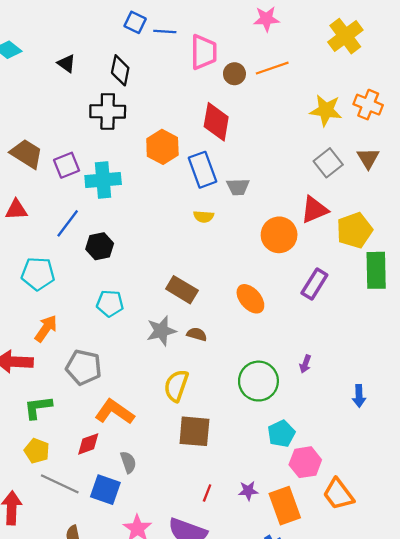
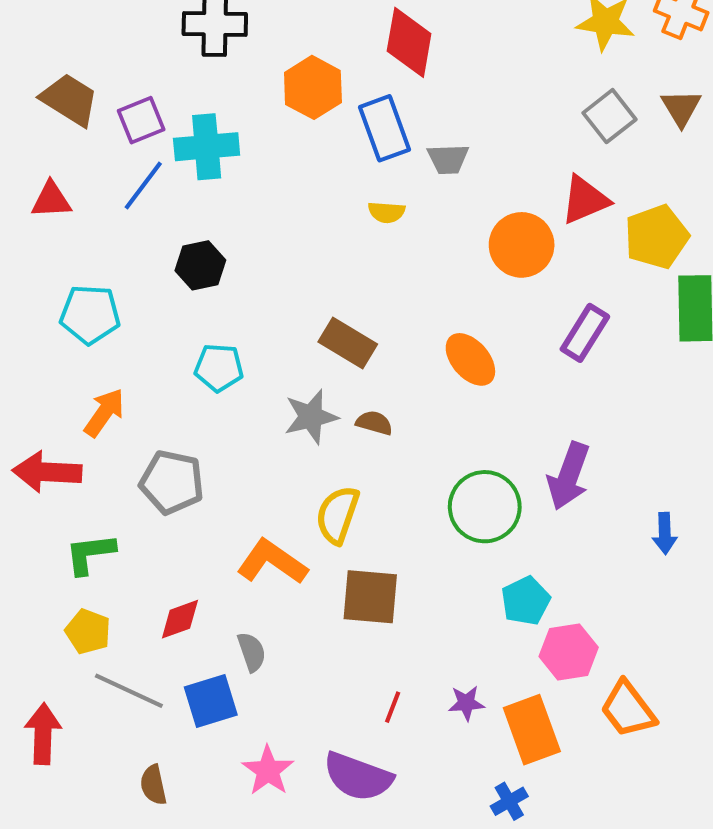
blue line: (68, 223) -> (143, 186), moved
purple arrow: (305, 364) -> (569, 476), size x2.0
orange L-shape: (115, 412) -> (272, 562), moved
blue square: (105, 490) -> (211, 701), turned -36

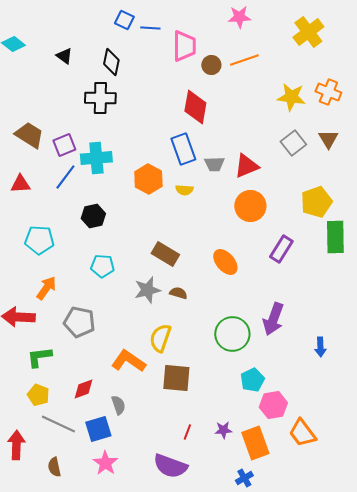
orange hexagon: (313, 87) -> (148, 179), moved
red triangle: (585, 200) -> (246, 166), moved
pink star: (268, 771) -> (105, 463), moved
brown semicircle: (153, 785) -> (54, 467), moved

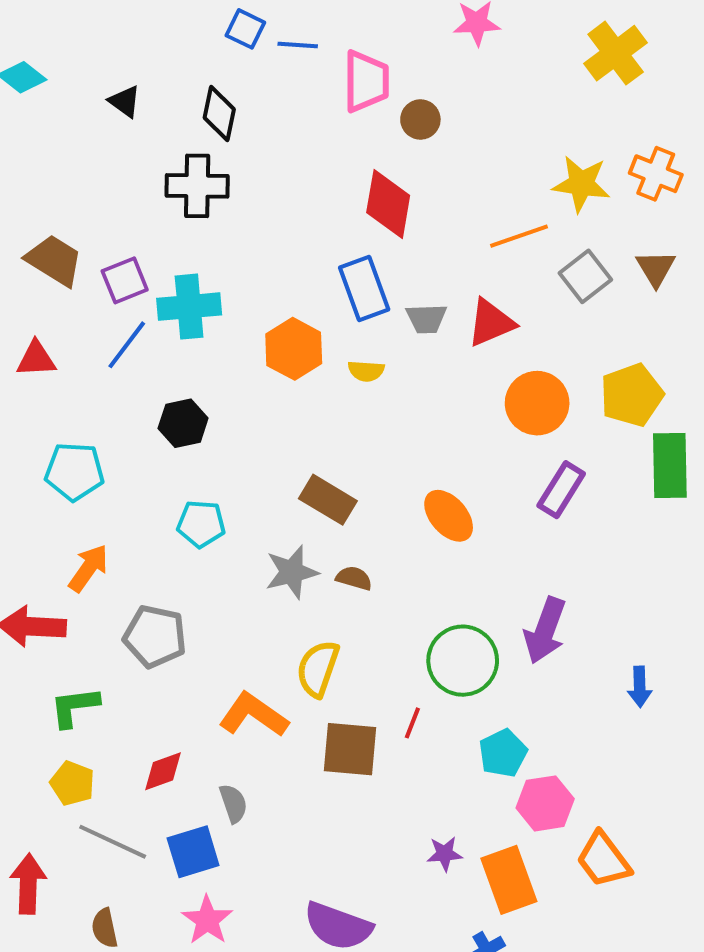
orange line: (244, 60) -> (519, 236), moved
orange circle: (250, 206) -> (537, 403), moved
red line: (187, 432) -> (412, 723), moved

